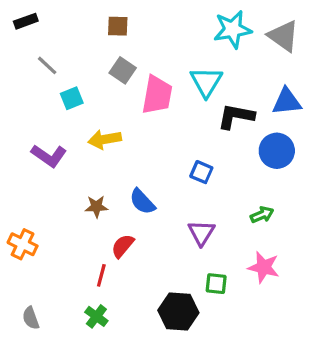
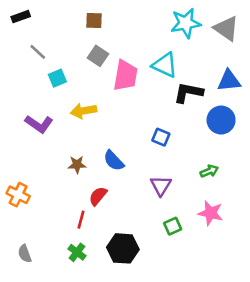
cyan triangle: (206, 82) -> (165, 65), turned -36
green square: (216, 284) -> (173, 226), turned -30
black hexagon: (178, 311) -> (123, 248), moved

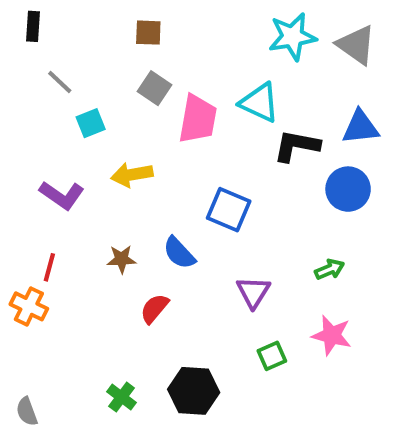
black rectangle: (21, 17) -> (33, 26), turned -66
blue square: (161, 137) -> (229, 210), moved, size x1.5
red line: (81, 220) -> (49, 267), moved
gray semicircle: (25, 254) -> (27, 411), moved

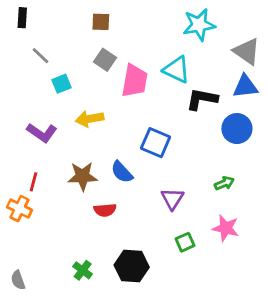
gray triangle: (356, 45) -> (247, 51), moved
brown star: (122, 259) -> (83, 176), size x1.5
red semicircle: (154, 308) -> (105, 210), turned -135

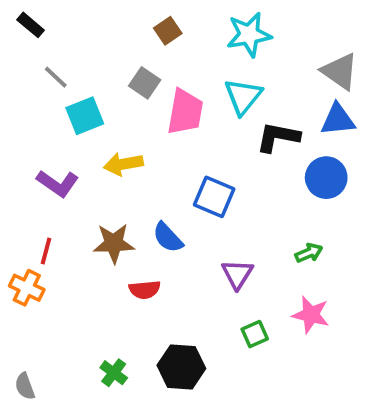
black rectangle: (22, 18) -> (31, 25), turned -54
brown square: (101, 22) -> (168, 31), moved, turned -36
cyan star: (199, 25) -> (249, 35), moved
cyan triangle: (177, 70) -> (243, 96), turned 44
cyan square: (62, 84) -> (85, 116), size x1.4

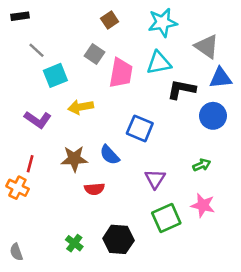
black rectangle: (31, 25) -> (20, 16), turned -48
gray triangle: (340, 71) -> (207, 46), moved
cyan triangle: (243, 96) -> (159, 63), turned 40
green square: (255, 334) -> (166, 218), size x1.6

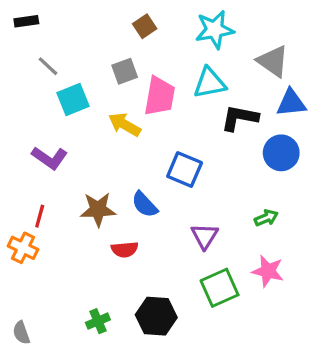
gray square: (94, 54) -> (125, 71), turned 36
yellow arrow: (81, 107) -> (125, 125), moved, turned 40
green cross: (74, 243) -> (98, 321), turned 30

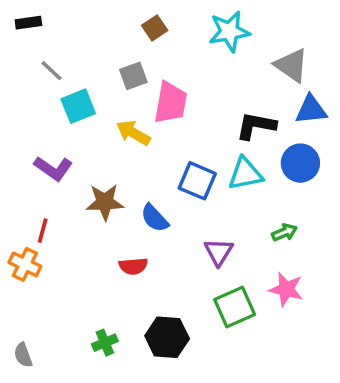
cyan triangle: (210, 83) -> (245, 174), moved
brown star: (98, 209) -> (105, 202), moved

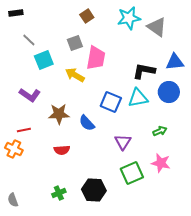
gray triangle: (291, 65) -> (157, 27), moved
red line: (43, 231) -> (24, 130), turned 64
red semicircle: (133, 266) -> (62, 150), moved

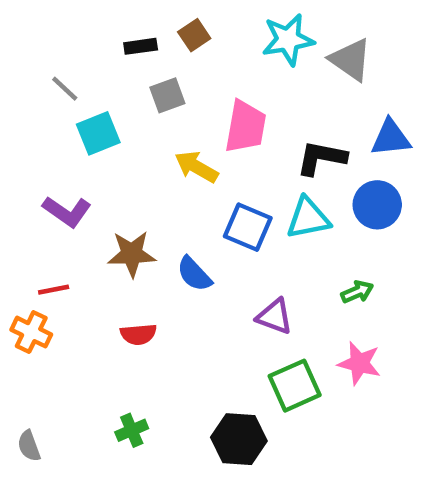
black rectangle: (16, 13) -> (141, 46), moved
pink trapezoid: (96, 58) -> (246, 127), moved
yellow arrow: (75, 75) -> (196, 167), moved
purple triangle: (123, 142) -> (275, 316), turned -42
black hexagon: (94, 190) -> (239, 439), moved

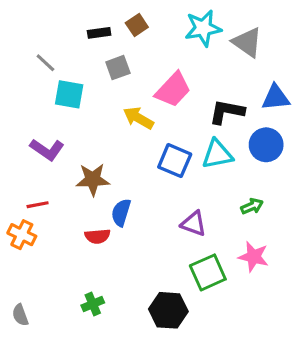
pink trapezoid: (246, 127) -> (173, 90), turned 33
cyan square: (98, 133) -> (69, 94), turned 32
blue semicircle: (194, 274) -> (121, 213), moved, turned 60

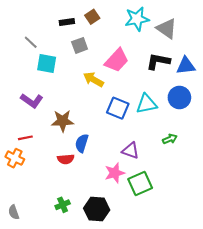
black L-shape: (227, 112) -> (158, 61), moved
pink star: (254, 257) -> (115, 173), moved, turned -30
black hexagon: (168, 310) -> (97, 209), moved

